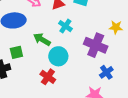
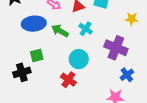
yellow star: (116, 27) -> (132, 19), moved
green arrow: (42, 39) -> (60, 31), moved

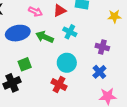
purple cross: (116, 48) -> (102, 47), size x0.6
blue cross: (127, 75) -> (99, 72), moved

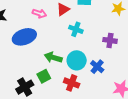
green arrow: (45, 37) -> (53, 57), moved
green square: (25, 64) -> (44, 76), moved
blue cross: (99, 72) -> (97, 67), moved

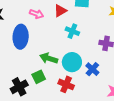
blue ellipse: (24, 37) -> (21, 37), turned -70

